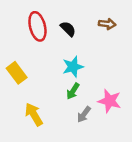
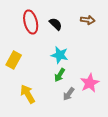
cyan star: (73, 67) -> (60, 55), turned 30
yellow rectangle: (17, 73) -> (14, 60), turned 66
pink star: (110, 101) -> (90, 83), turned 30

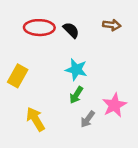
red ellipse: (31, 22) -> (39, 28), turned -75

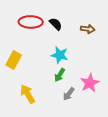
brown arrow: (112, 25) -> (88, 29), moved

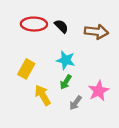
brown arrow: (88, 29) -> (96, 32), size x1.5
yellow rectangle: (14, 60) -> (26, 69), moved
yellow arrow: (28, 94) -> (43, 95), moved

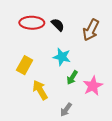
brown arrow: (96, 32) -> (91, 30), turned 110
green arrow: (66, 82) -> (72, 78), moved
gray arrow: (76, 103) -> (66, 110), moved

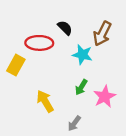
red ellipse: (32, 23) -> (39, 43), moved
cyan star: (62, 57) -> (82, 55), moved
yellow rectangle: (25, 65) -> (16, 65), moved

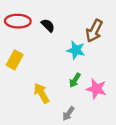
black semicircle: (65, 28) -> (48, 25), moved
red ellipse: (39, 43) -> (18, 21), moved
pink star: (105, 97) -> (96, 89), turned -30

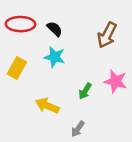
cyan star: (76, 50) -> (55, 57), moved
pink star: (96, 89) -> (116, 81), moved
yellow arrow: (41, 93) -> (47, 106), turned -36

